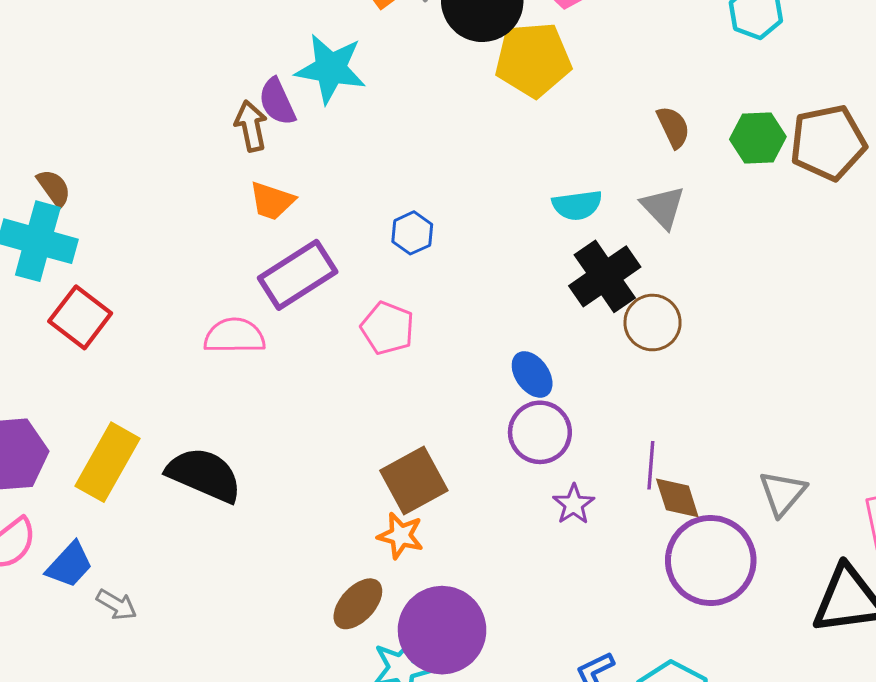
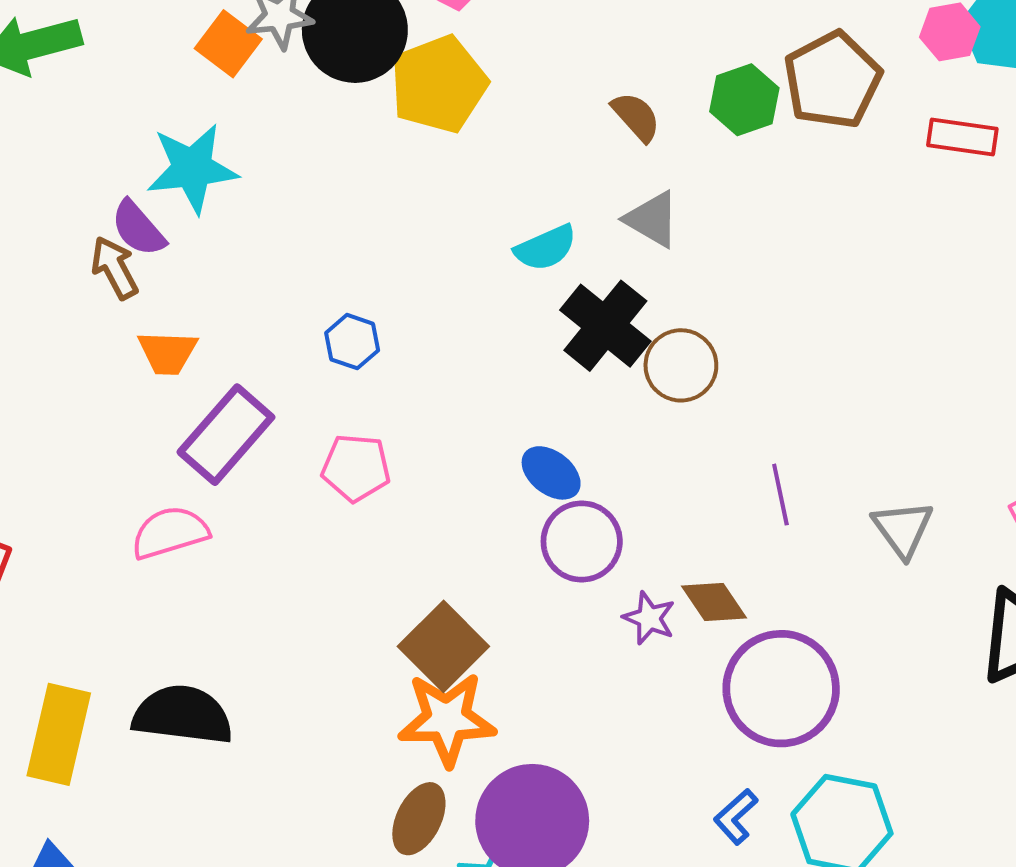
purple line: (651, 465) -> (780, 495), moved
brown diamond: (677, 498) -> (714, 602), moved
orange star: (401, 536) -> (447, 719), size x1.6
purple circle: (711, 561) -> (781, 689), moved

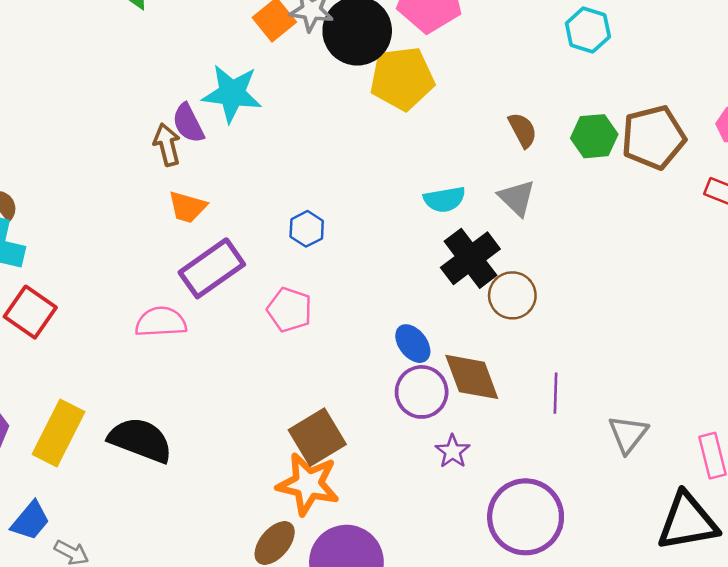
brown diamond: (714, 602) -> (472, 377), moved, size x1.4

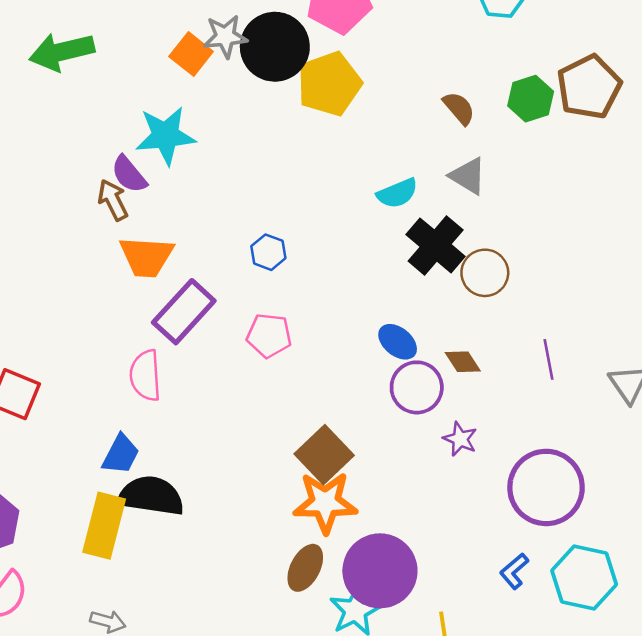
orange trapezoid: (187, 207) -> (146, 257), size x1.4
pink semicircle: (161, 322) -> (145, 375), turned -78
brown diamond: (472, 377) -> (463, 362), size x0.6
yellow rectangle: (59, 433) -> (104, 526), moved
blue trapezoid: (30, 521) -> (121, 454), moved

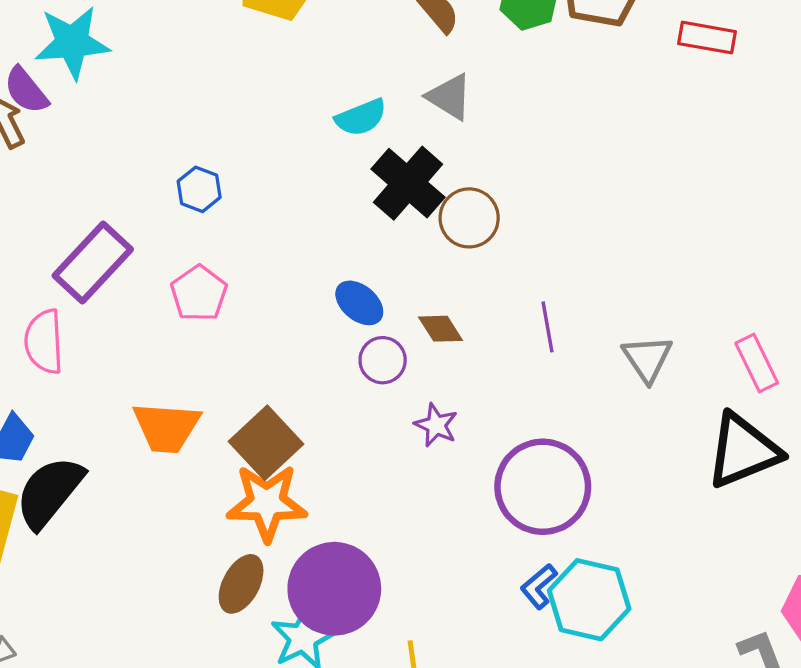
orange trapezoid: (146, 257) -> (167, 427), moved
pink pentagon: (269, 335) -> (199, 293), turned 30
purple circle: (417, 387) -> (383, 360), size x0.7
black semicircle: (151, 496) -> (49, 492), turned -60
blue L-shape: (514, 571) -> (539, 586), moved

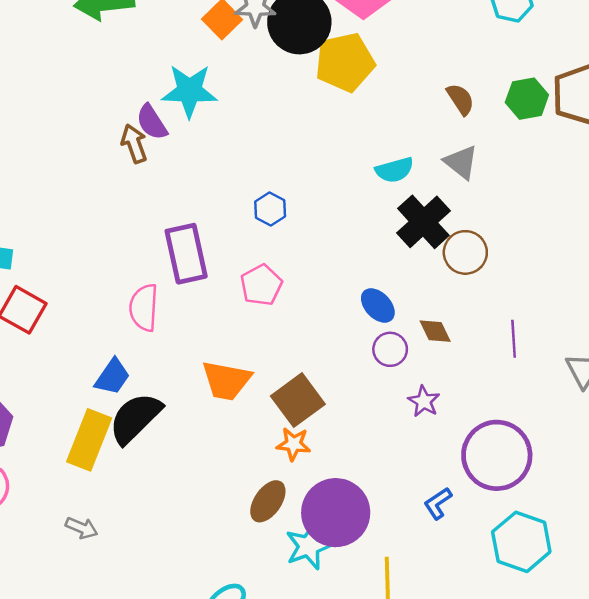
purple rectangle: (93, 263) -> (186, 254), turned -62
orange star: (267, 503) -> (294, 444), size x0.6
blue L-shape: (539, 586) -> (438, 503), moved

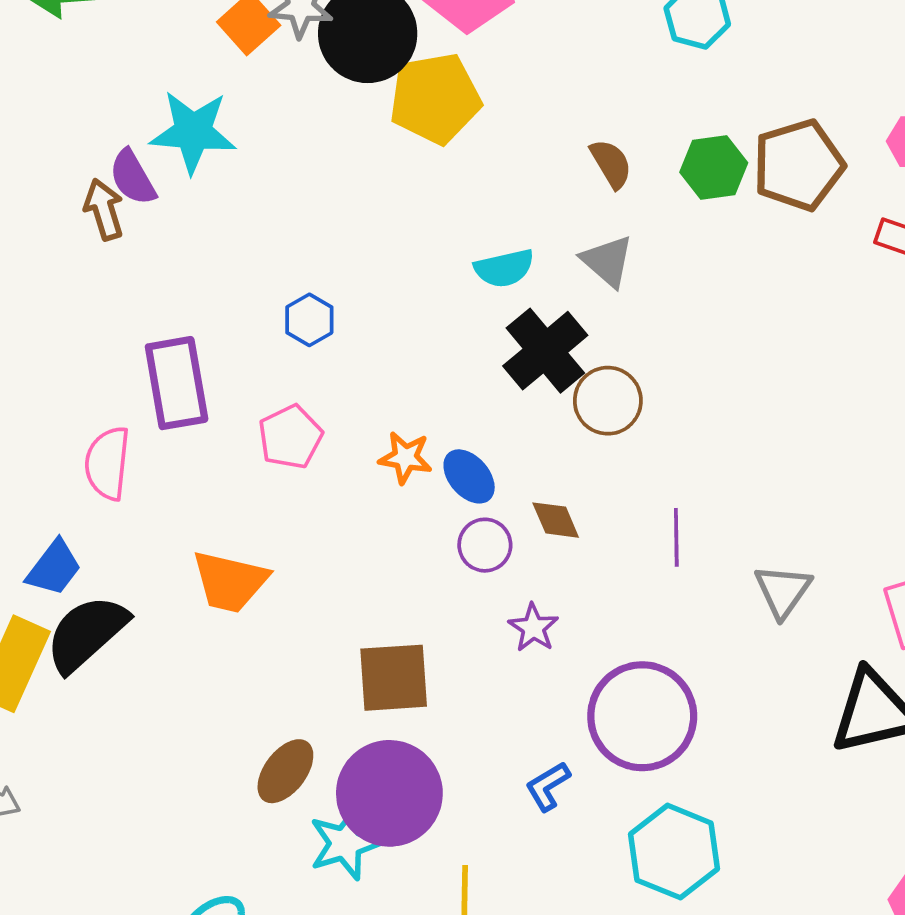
brown square: (298, 400) -> (394, 678), moved, turned 30
orange star: (294, 444) -> (405, 458), moved

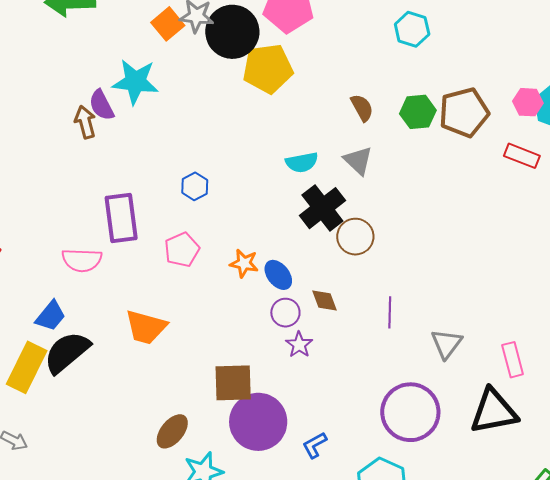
pink semicircle: (107, 463) -> (82, 260), turned -96
purple star: (533, 628) -> (299, 345), moved
purple circle: (642, 716) -> (410, 412), moved
purple circle: (389, 793) -> (258, 422), moved

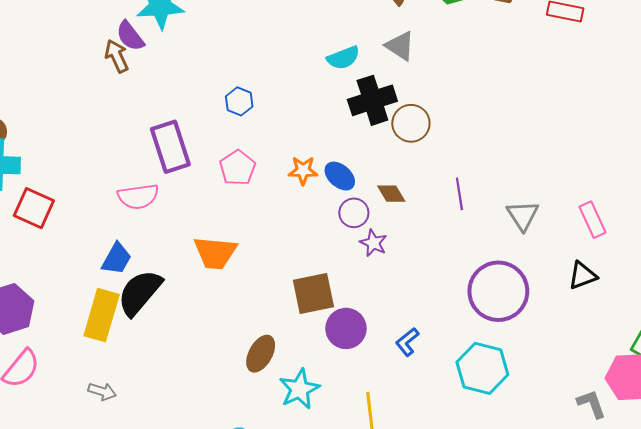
black cross: (322, 208) -> (372, 100), turned 30
black triangle: (494, 411) -> (583, 275), size x0.6
purple circle: (258, 422) -> (346, 328), size x0.7

